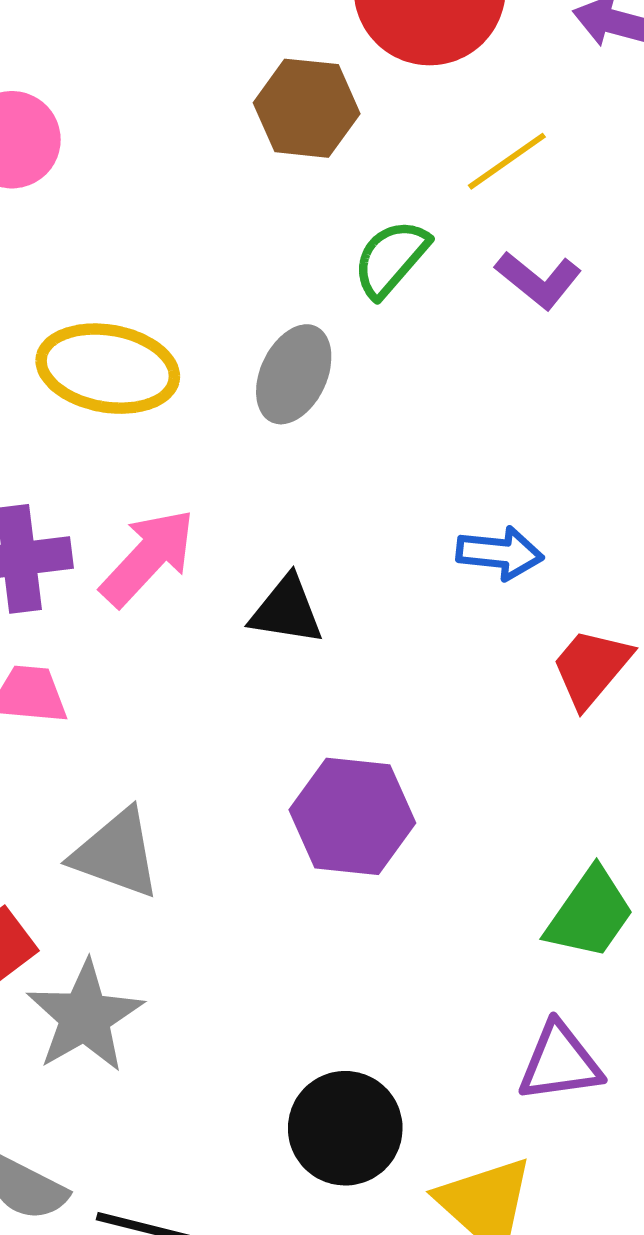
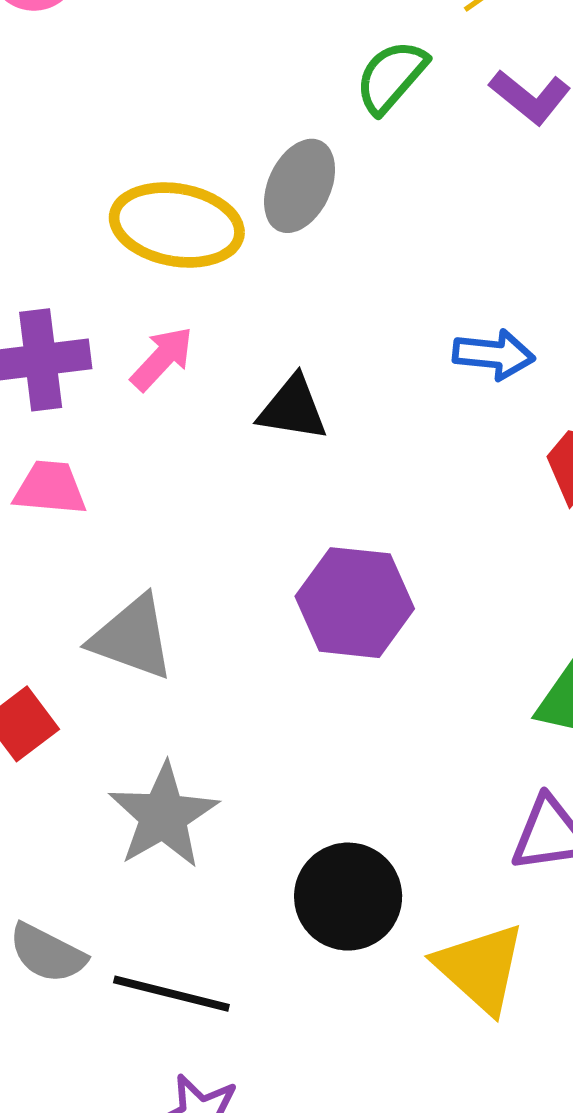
yellow ellipse: (108, 369) -> (177, 225), moved
pink arrow: (148, 557) -> (162, 358), size x0.7
gray star: (85, 1017) -> (163, 816), moved

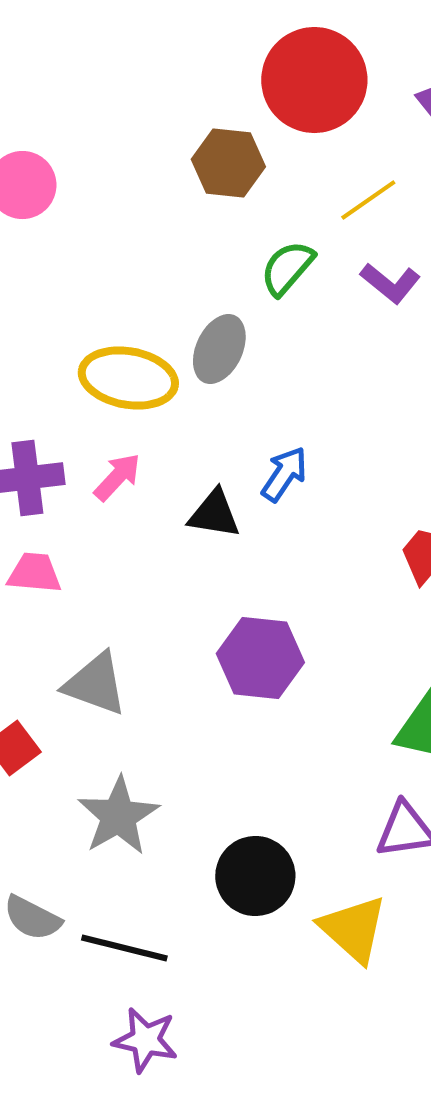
blue arrow: (494, 354) -> (284, 474), moved, turned -62

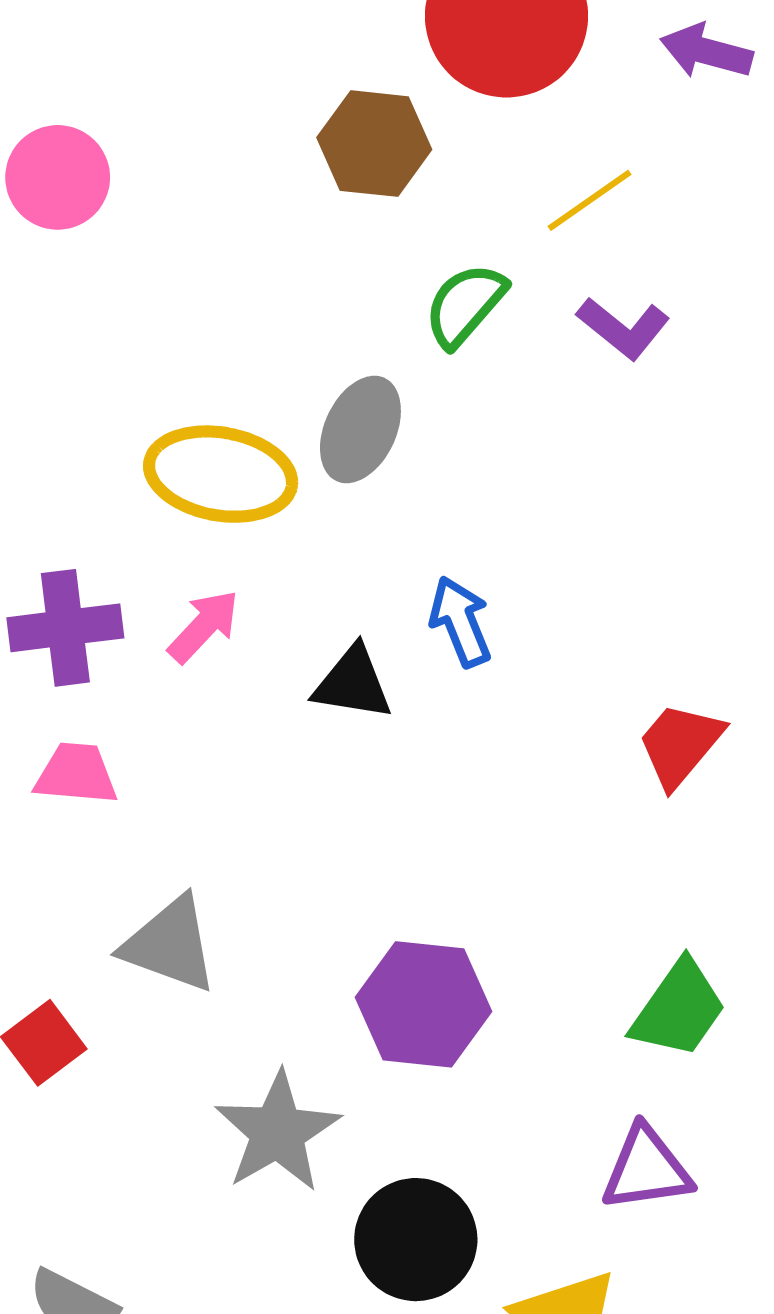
blue arrow: (284, 474) -> (460, 622), turned -56
purple hexagon: (260, 658) -> (423, 1004), moved
gray star: (118, 816) -> (277, 1132), moved

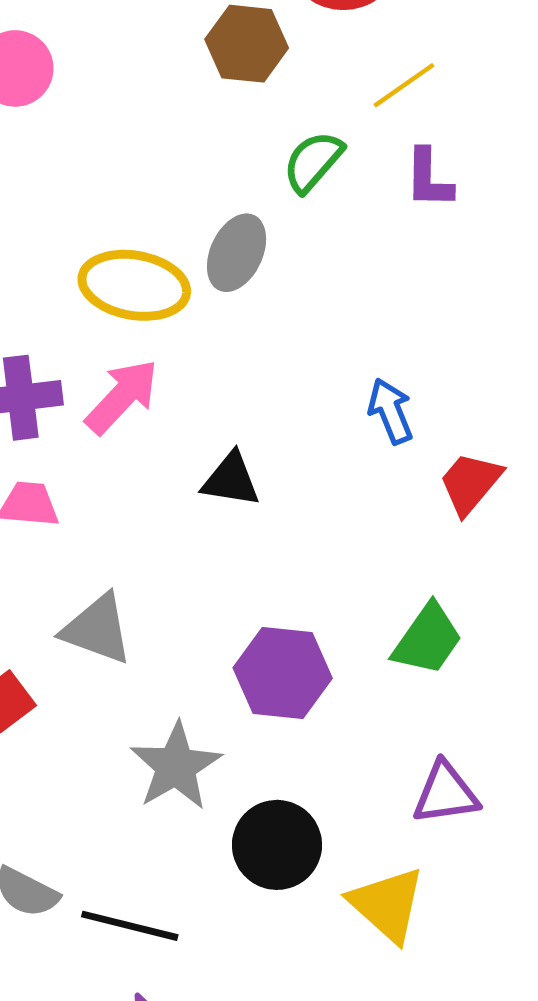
purple L-shape: (623, 328) -> (429, 179), turned 52
blue arrow: (460, 622) -> (390, 411), moved
pink arrow: (204, 626) -> (122, 397), size x1.4
black triangle: (353, 683) -> (231, 480), moved
green trapezoid: (679, 1009) -> (428, 639), moved

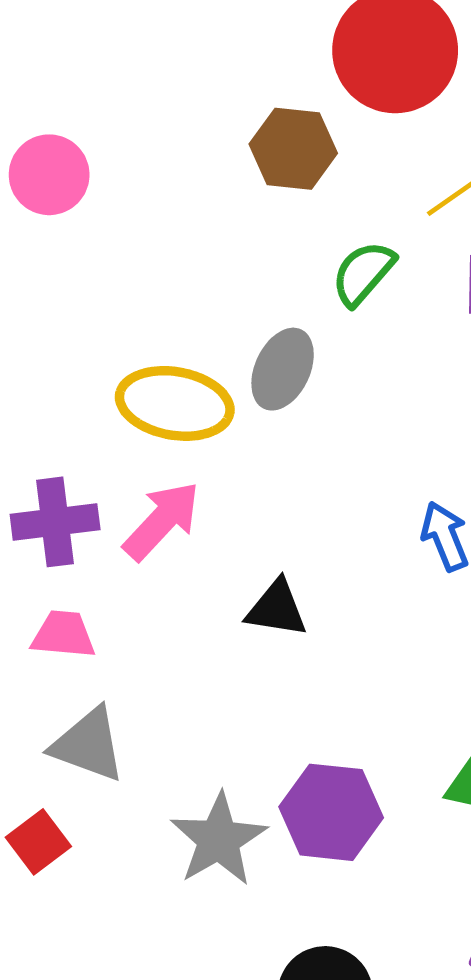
gray triangle: (97, 629) -> (88, 745), moved
gray star: (176, 766) -> (219, 840), moved

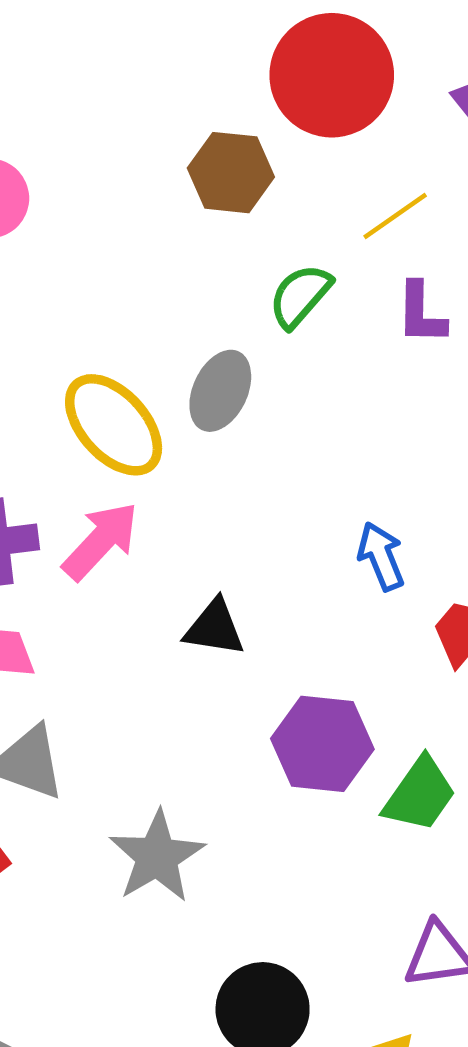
yellow ellipse: (175, 403) -> (114, 425), turned 38
purple hexagon: (331, 812) -> (322, 744), moved

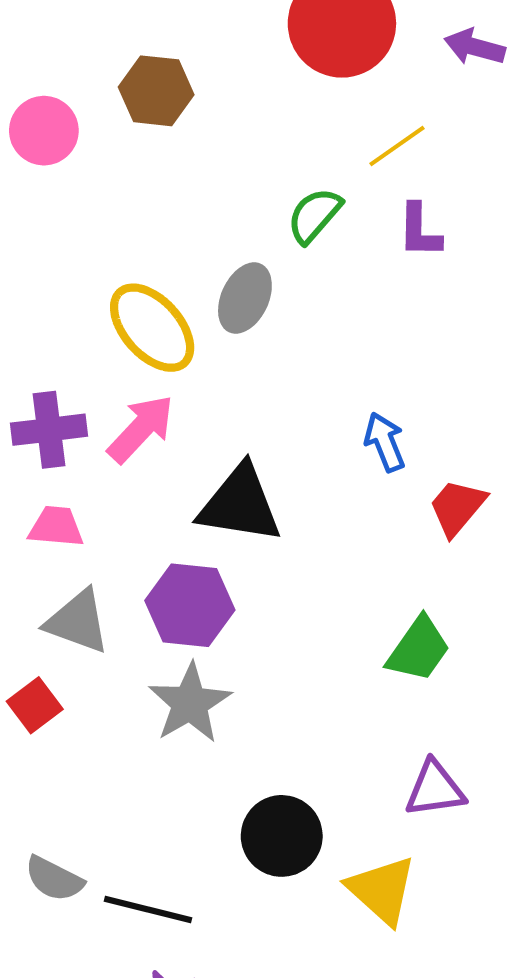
brown hexagon: (231, 173) -> (156, 91), moved
black triangle: (214, 628) -> (240, 504), size x1.6
purple hexagon: (322, 744) -> (190, 605), moved

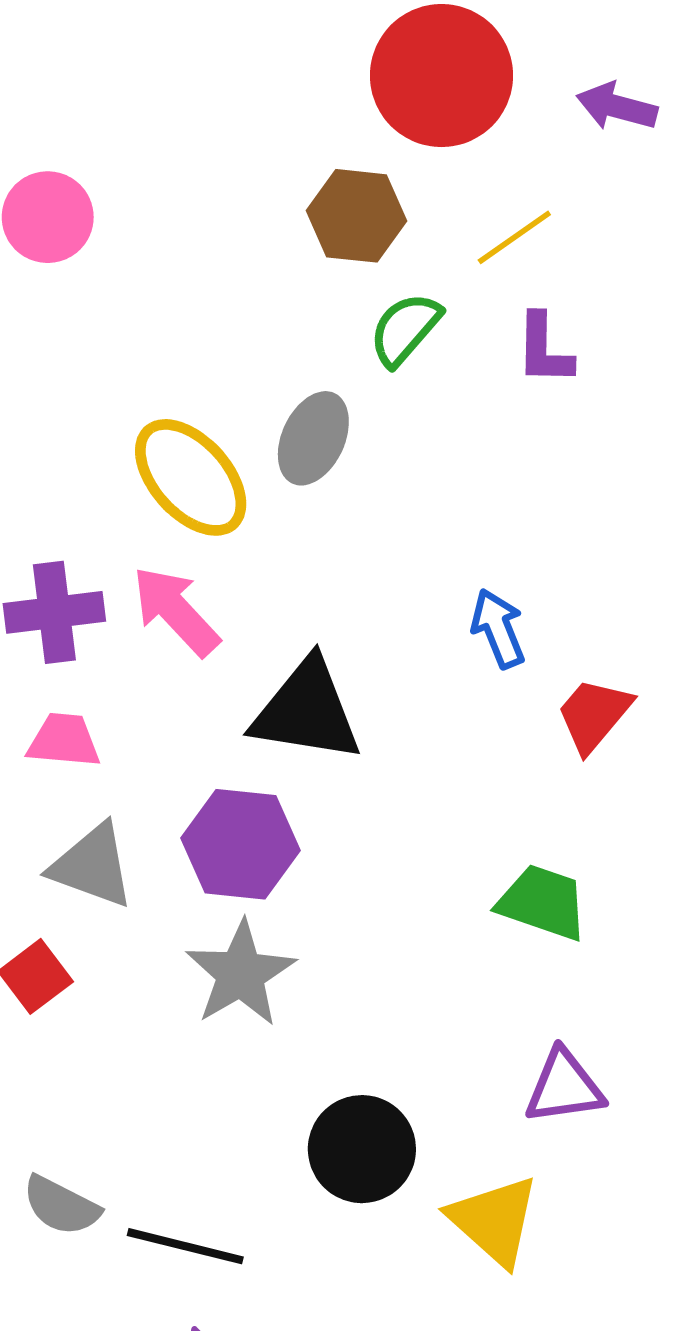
brown hexagon: (156, 91) -> (357, 216), moved
pink arrow: (141, 429) -> (176, 611), turned -86
green trapezoid: (418, 649) -> (543, 902), turned -106

